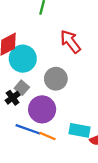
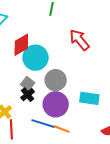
gray circle: (56, 79) -> (56, 80), moved
gray square: (22, 88) -> (28, 84), moved
cyan rectangle: (80, 130) -> (89, 98), moved

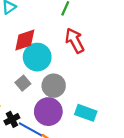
red arrow: (79, 40) -> (75, 41), moved
black cross: (28, 95) -> (12, 119), moved

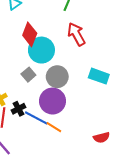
red diamond: (25, 40) -> (30, 34), turned -50
cyan rectangle: (86, 113) -> (99, 76), moved

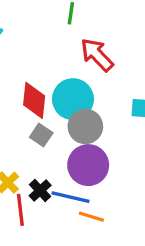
red diamond: (30, 34) -> (34, 100), moved
cyan circle: (41, 50) -> (73, 99), moved
orange line: (54, 127) -> (91, 217), moved

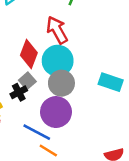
red arrow: (97, 55) -> (57, 30), moved
black cross: (40, 191) -> (19, 92), moved

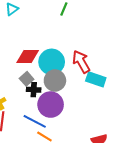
red arrow: (57, 30) -> (81, 62), moved
red diamond: (29, 54) -> (28, 56), turned 70
black cross: (19, 92) -> (34, 90), moved, turned 32

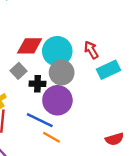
red arrow: (81, 62) -> (91, 50), size x0.7
gray square: (27, 79) -> (19, 71), moved
cyan rectangle: (96, 79) -> (109, 70), turned -42

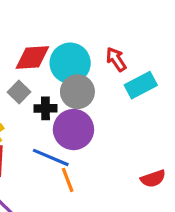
orange line: (51, 137) -> (68, 180), turned 42

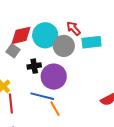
cyan rectangle: (141, 85) -> (92, 42), turned 30
gray square: (19, 92) -> (13, 51), moved
gray circle: (77, 92) -> (64, 46), moved

